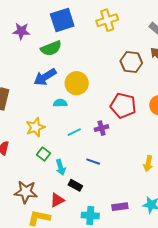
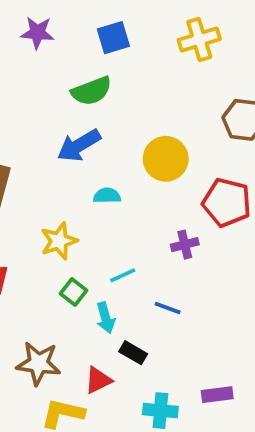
blue square: (62, 20) -> (113, 38), size x0.7
purple star: (21, 31) -> (37, 33), moved
yellow circle: (77, 83) -> (166, 159), moved
cyan line: (74, 132) -> (123, 275), moved

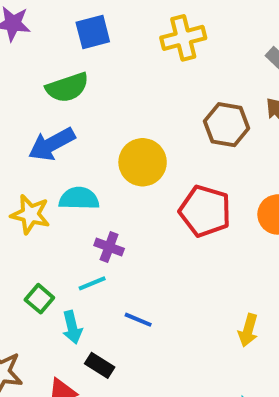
cyan semicircle: (107, 196) -> (79, 198), size x1.4
yellow star: (59, 241) -> (30, 214), moved, turned 30
purple cross: (185, 245) -> (109, 247), moved, turned 32

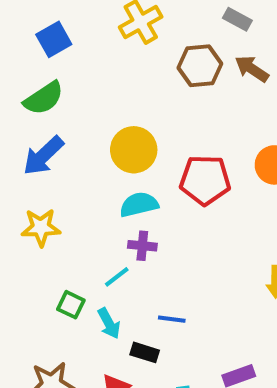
brown hexagon: (227, 125) -> (200, 66), moved
cyan semicircle: (79, 198) -> (139, 205), moved
purple cross: (109, 247) -> (142, 246), moved
blue line: (138, 320) -> (172, 319), moved

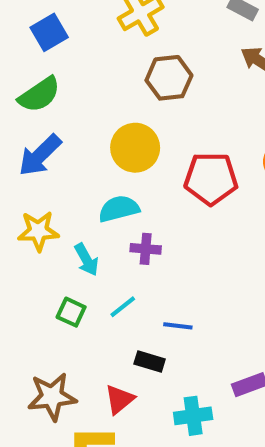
brown hexagon: (200, 66) -> (169, 78), moved
cyan semicircle: (139, 205) -> (119, 209), moved
cyan line: (117, 277) -> (123, 307), moved
cyan arrow: (109, 323) -> (86, 260), moved

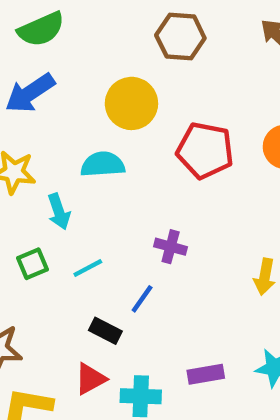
purple cross: (146, 249) -> (171, 247), moved
green square: (71, 312) -> (33, 264), turned 32
blue line: (178, 326) -> (142, 299), turned -72
red triangle: (119, 399) -> (90, 379), moved

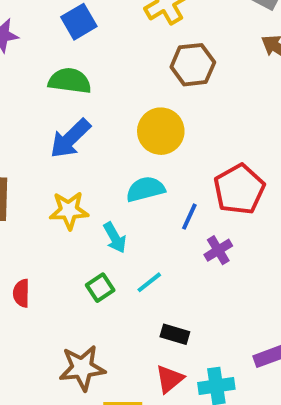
green semicircle: (41, 29) -> (70, 81), turned -138
red pentagon: (205, 150) -> (239, 189), moved, turned -30
purple cross: (171, 247) -> (218, 250), turned -36
blue line: (142, 299) -> (189, 217), moved

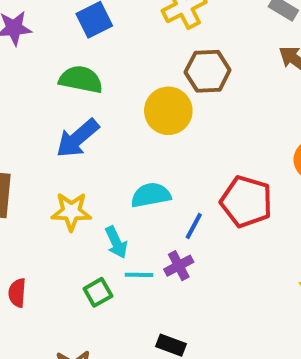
yellow circle: (161, 131) -> (168, 111), moved
red pentagon: (239, 189) -> (246, 202), turned -30
purple cross: (218, 250) -> (179, 266), moved
cyan line: (149, 282) -> (139, 275), moved, turned 36

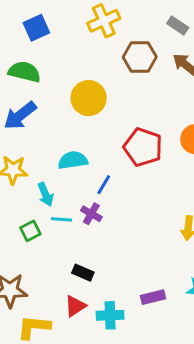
brown hexagon: (208, 71) -> (140, 57), moved
red pentagon: (246, 202) -> (143, 147), moved
purple cross: (179, 266) -> (91, 214), turned -35

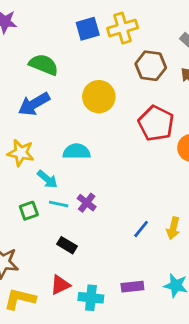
blue square: (36, 28) -> (88, 29), moved
red pentagon: (143, 147) -> (156, 123), moved
blue line: (104, 185) -> (141, 229), moved
cyan arrow: (45, 194) -> (47, 179), turned -35
black rectangle: (83, 273) -> (67, 245), moved

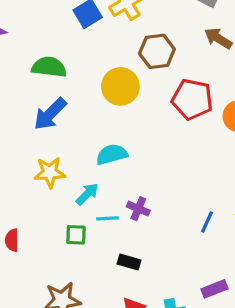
brown hexagon: (151, 66) -> (157, 51), moved
cyan arrow: (47, 179) -> (87, 194), turned -70
green square: (29, 211) -> (76, 235), turned 36

